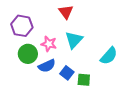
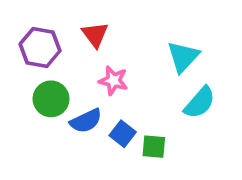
red triangle: (66, 12) -> (95, 35), moved
cyan triangle: (74, 40) -> (183, 57), moved
pink star: (49, 44) -> (113, 81), moved

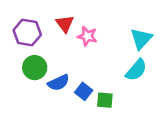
cyan triangle: (183, 57) -> (141, 39), moved
pink star: (113, 81) -> (87, 36), moved

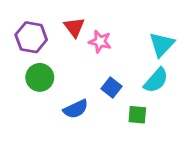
blue semicircle: (59, 83) -> (76, 109), moved
blue square: (84, 91) -> (112, 87), moved
green square: (105, 100) -> (137, 115), moved

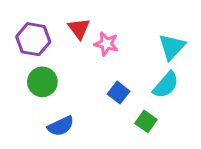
blue semicircle: (76, 109) -> (61, 126), moved
green square: (137, 115) -> (146, 121), turned 30

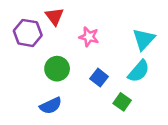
red triangle: (79, 29) -> (54, 16), moved
green circle: (42, 82) -> (57, 69), moved

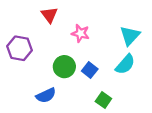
purple hexagon: (28, 33) -> (20, 48), moved
green circle: (57, 69) -> (64, 67), moved
green square: (122, 102) -> (103, 100), moved

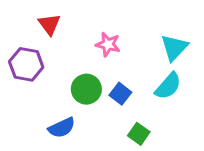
red triangle: (49, 15) -> (49, 24), moved

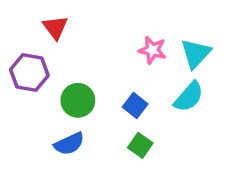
pink star: (108, 44) -> (152, 50), moved
green circle: (86, 89) -> (78, 100), moved
green square: (139, 134) -> (140, 145), moved

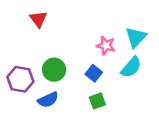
pink star: (152, 50) -> (106, 46), moved
purple hexagon: (29, 73) -> (20, 79), moved
green square: (140, 145) -> (97, 101), turned 35

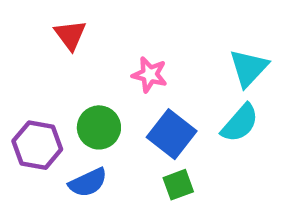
pink star: (106, 46) -> (150, 75), moved
blue square: (94, 73) -> (172, 134), size x1.5

